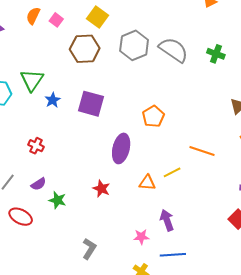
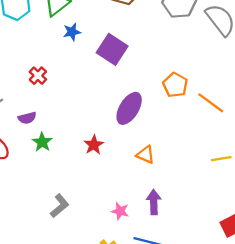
orange pentagon: (153, 116) -> (175, 85), turned -30
orange line: (202, 151) -> (211, 103), moved
yellow line: (172, 172) -> (221, 159), moved

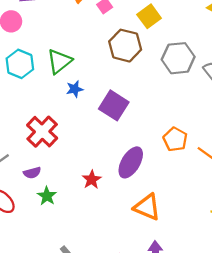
red cross: (38, 76) -> (42, 132), size x1.8
red star: (94, 145) -> (92, 180), moved
orange triangle: (146, 155) -> (147, 207), size x1.5

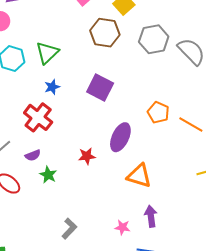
blue star: (75, 89) -> (52, 87), moved
red star: (92, 180) -> (87, 156), turned 30

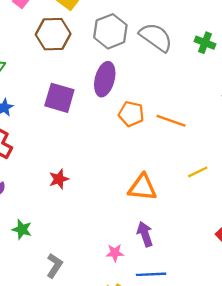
purple ellipse: (120, 137) -> (105, 79), moved
green star: (48, 175) -> (22, 229), moved
orange triangle: (139, 176) -> (142, 187), moved

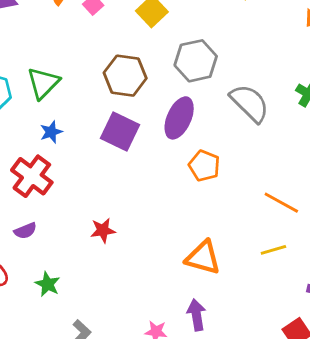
brown hexagon: (53, 34) -> (125, 76), moved
gray semicircle: (156, 37) -> (250, 103), moved
orange line: (171, 121) -> (281, 203), moved

